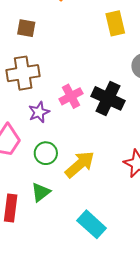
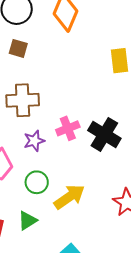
brown square: (26, 28) -> (18, 48), moved

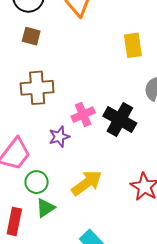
purple star: (34, 141) -> (59, 137), moved
green circle: (37, 182) -> (37, 182), moved

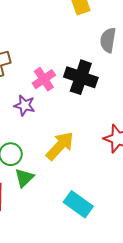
purple star: (59, 137) -> (24, 105), turned -30

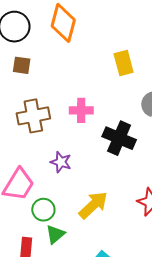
pink cross: (44, 79) -> (81, 110), moved, turned 30

